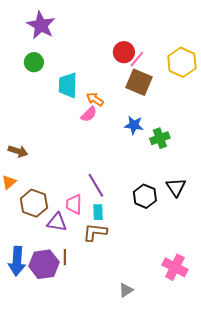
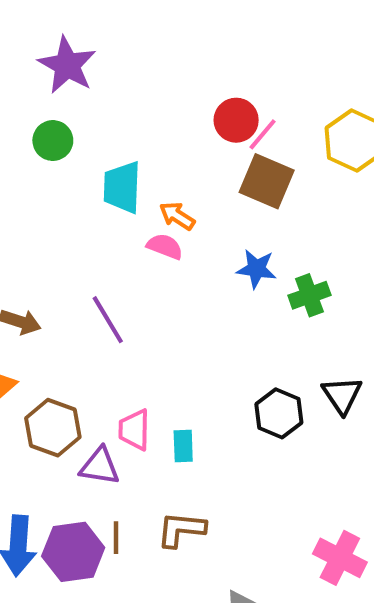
pink semicircle: (89, 114) -> (165, 246), turned -114
purple line: (96, 185) -> (108, 320), moved
brown L-shape: (95, 232) -> (181, 529), moved

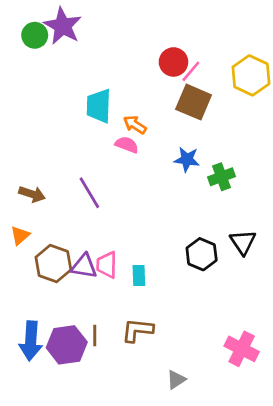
green circle: (53, 141) -> (35, 35), moved
purple triangle: (100, 466) -> (84, 266), moved

